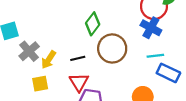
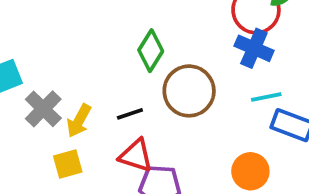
red triangle: (79, 82) -> (136, 155), turned -36

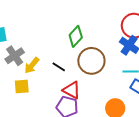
black line: (130, 114) -> (59, 67), turned 40
red triangle: (136, 155) -> (72, 90), moved

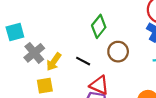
brown circle: (91, 61) -> (118, 52), size x0.7

